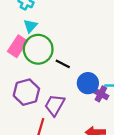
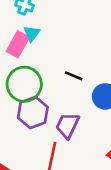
pink rectangle: (17, 46) -> (18, 44), moved
green circle: (38, 49) -> (24, 84), moved

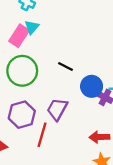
purple hexagon: (33, 112) -> (22, 115), moved

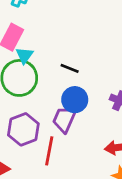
cyan triangle: (32, 27) -> (24, 55), moved
blue circle: (92, 86) -> (75, 100), moved

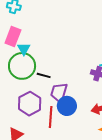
black line: (70, 68) -> (44, 75), moved
blue circle: (75, 100) -> (67, 106), moved

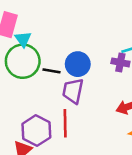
purple hexagon: (30, 104) -> (36, 131), moved
blue circle: (67, 106) -> (78, 64), moved

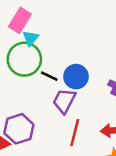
red line: (65, 123) -> (75, 133), moved

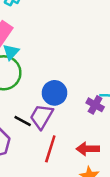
black line: (49, 76) -> (23, 121), moved

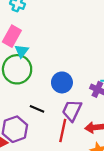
purple trapezoid: (42, 117) -> (72, 110), moved

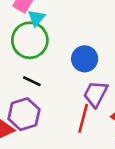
black line: (37, 109) -> (32, 81), moved

